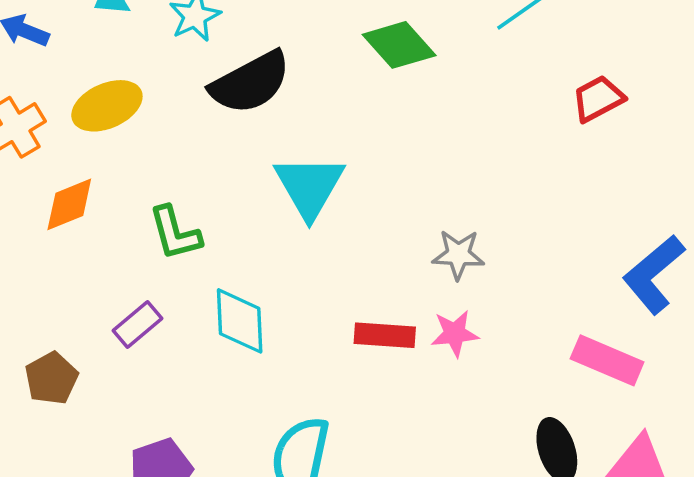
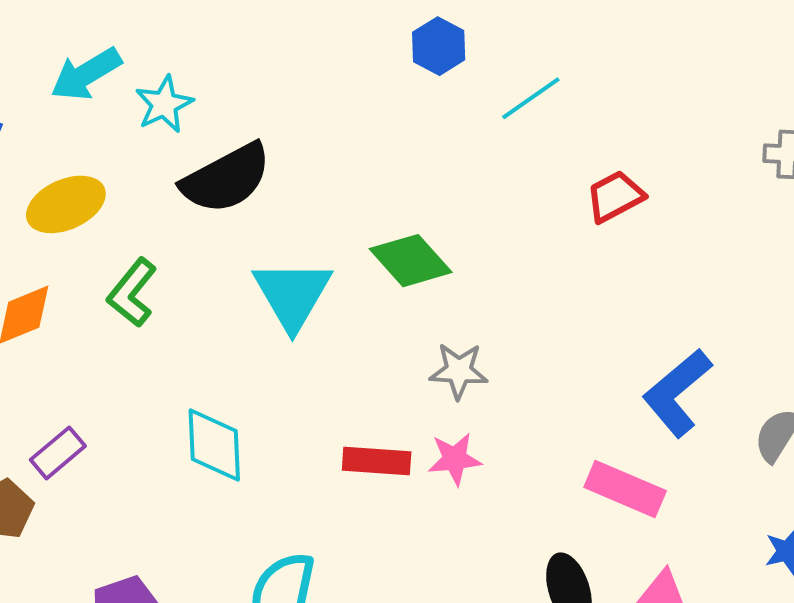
green diamond: (399, 45) -> (411, 261), moved
green L-shape: (175, 233) -> (132, 293), moved, turned 54
purple rectangle: (137, 324) -> (58, 453), moved

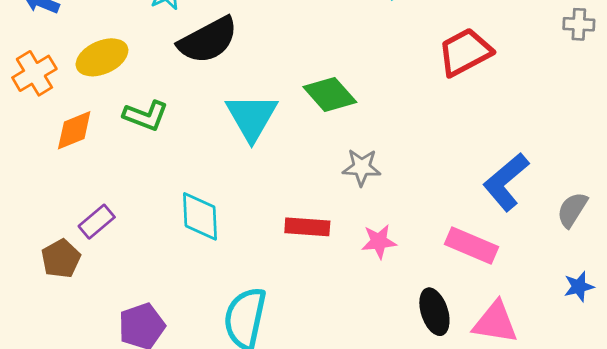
red trapezoid: (615, 196) -> (465, 52), size x1.4
green L-shape: (132, 293) -> (146, 116), turned -108
pink star: (455, 459) -> (379, 241), moved

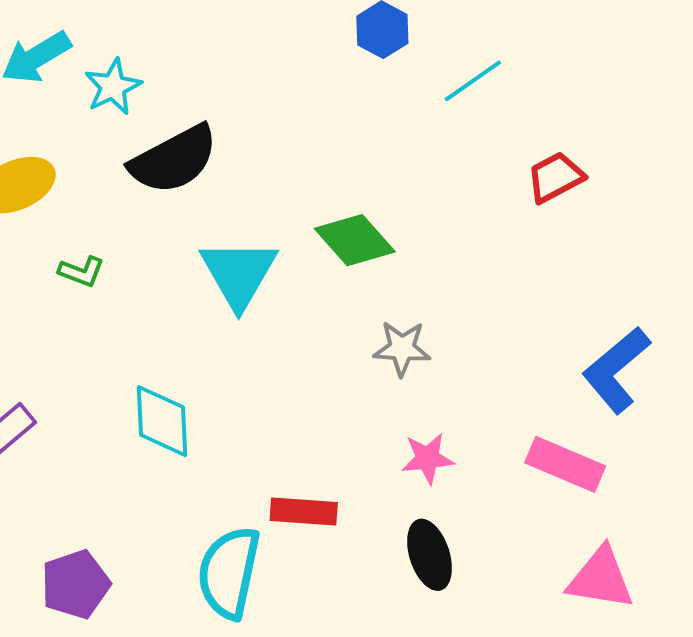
red trapezoid: (465, 52) -> (555, 177), size x0.7
green L-shape: (146, 116) -> (81, 272), size x0.7
red rectangle: (307, 227) -> (304, 512), moved
black ellipse: (434, 312) -> (430, 555), moved

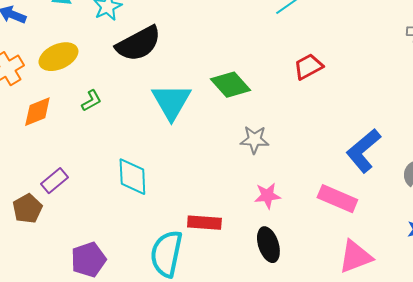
red trapezoid: (555, 177) -> (308, 67), moved
green L-shape: (81, 272) -> (91, 101), turned -50
pink triangle: (601, 578) -> (355, 257), turned -30

